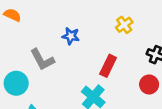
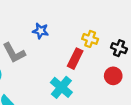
yellow cross: (124, 25) -> (90, 39), moved, turned -35

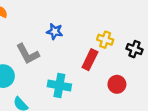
red circle: (113, 76) -> (117, 84), moved
cyan cross: (61, 87) -> (59, 85), moved, turned -30

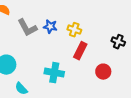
yellow cross: (105, 40) -> (74, 30), moved
gray L-shape: (28, 54) -> (27, 28), moved

